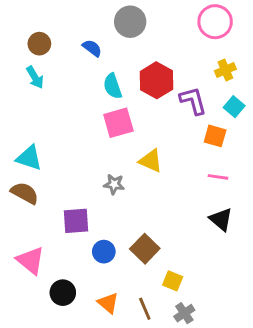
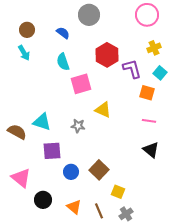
cyan semicircle: (113, 86) -> (63, 62), moved
cyan triangle: (29, 158) -> (42, 122), moved

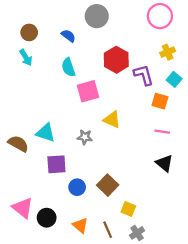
pink triangle: (21, 178) -> (23, 208), moved

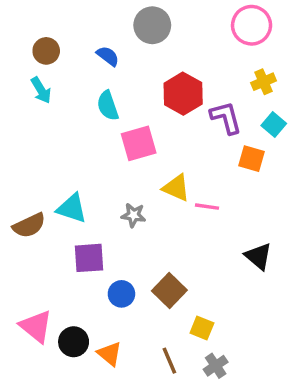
pink line: (162, 132) -> (207, 207), moved
brown semicircle: (18, 144) -> (29, 225), turned 126
orange triangle: (80, 225) -> (110, 354), moved

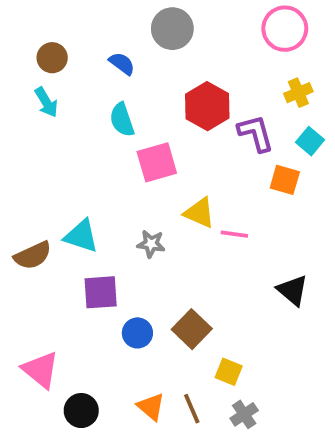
black circle: (74, 342) -> (81, 411), moved
orange triangle: (110, 354) -> (151, 407), moved

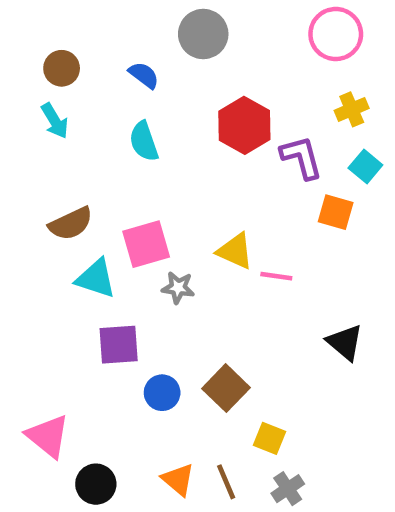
pink square: (157, 162) -> (146, 244), moved
brown semicircle: (33, 255) -> (71, 224), moved

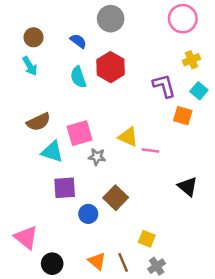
red hexagon: (244, 125) -> (111, 67), moved
brown square: (226, 388) -> (116, 198), moved

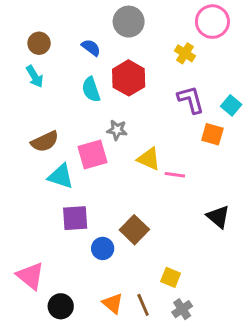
yellow cross: (191, 60) -> (185, 53), moved, turned -35
gray star: (97, 157) -> (117, 130), moved

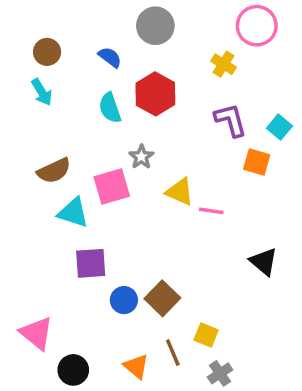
gray star: (117, 130) -> (141, 157), turned 30
brown square: (134, 230) -> (162, 298), moved
brown line: (143, 305) -> (173, 352), moved

